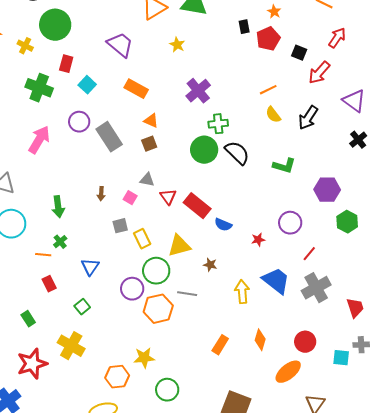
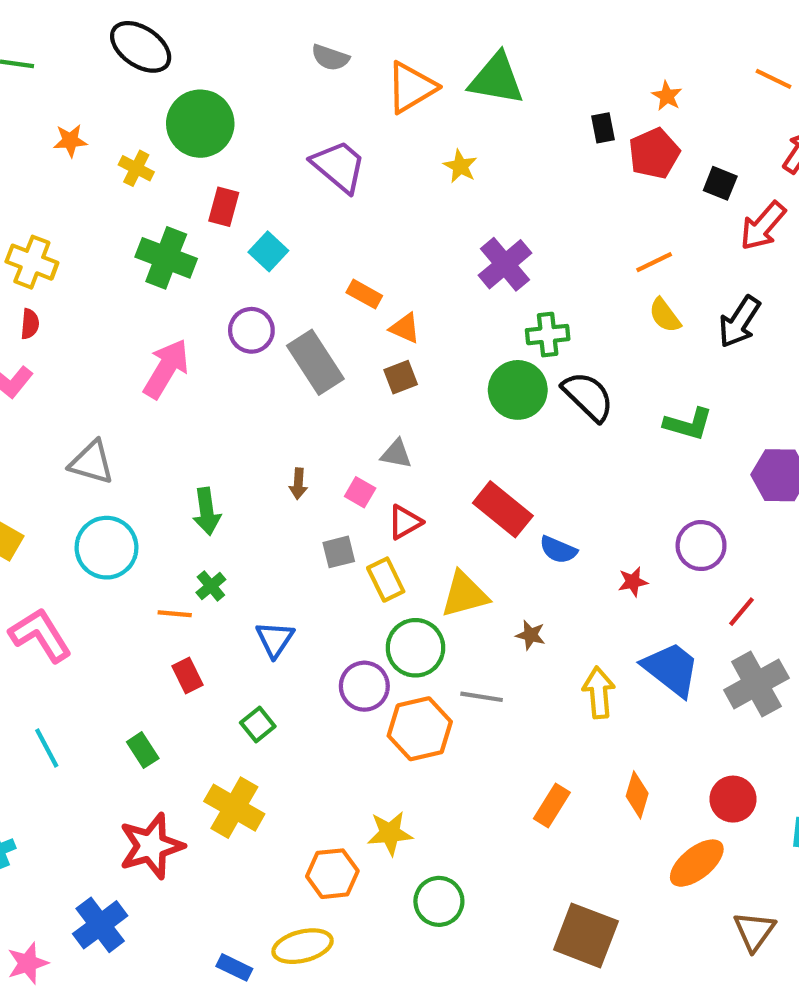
orange rectangle: (136, 89) -> (364, 294), moved, size x0.7
red triangle: (168, 197) -> (405, 522), moved, turned 36

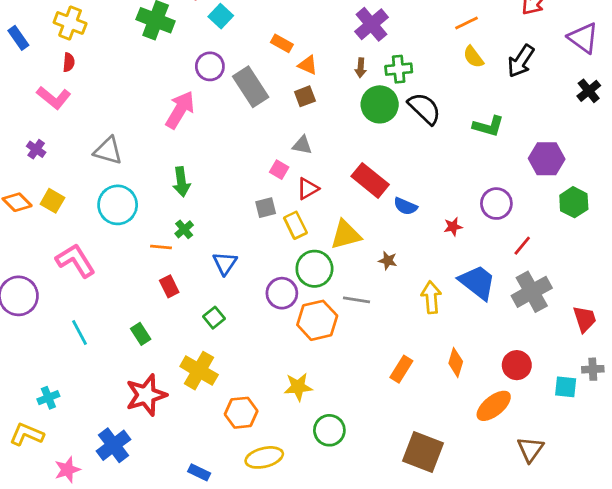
pink arrow: (166, 369) -> (180, 110), moved
brown arrow: (298, 484) -> (361, 68), moved
orange hexagon: (332, 874) -> (241, 413), moved
yellow ellipse: (303, 946) -> (264, 457), moved

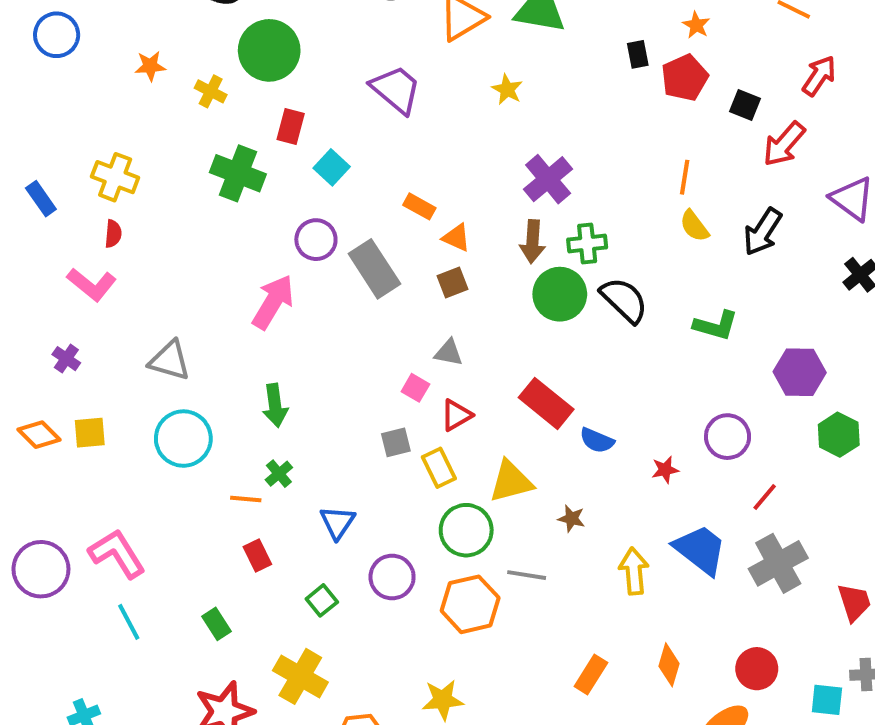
orange line: (467, 23) -> (685, 177), turned -55
brown arrow: (361, 68) -> (532, 242), size x1.5
yellow square: (52, 201) -> (90, 433), turned -35
pink L-shape: (75, 261) -> (117, 554), moved
purple circle: (282, 293) -> (392, 577), moved

